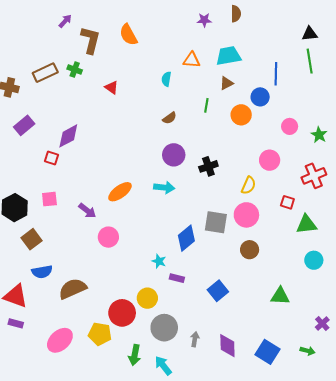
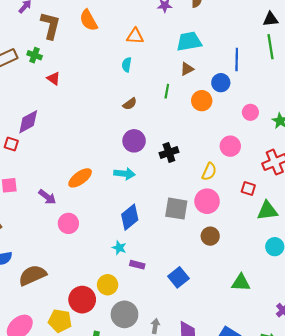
orange triangle: (192, 60) -> (135, 36), moved
red triangle: (112, 87) -> (54, 78), moved
blue diamond: (186, 238) -> (130, 217), moved

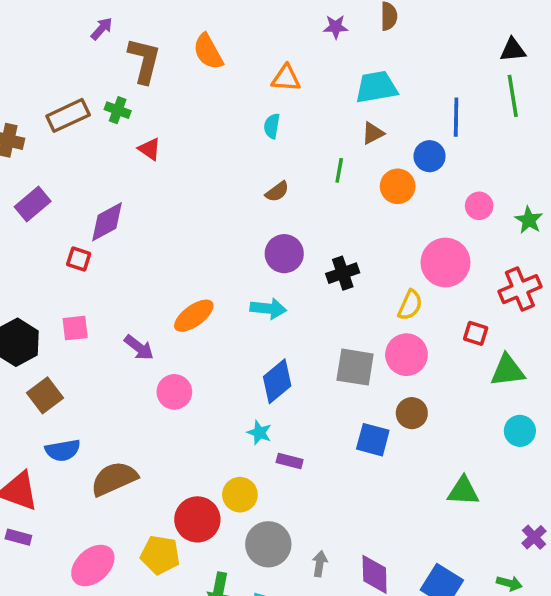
pink circle: (230, 146) -> (445, 263), size x1.4
blue square: (178, 277) -> (373, 440), moved, turned -36

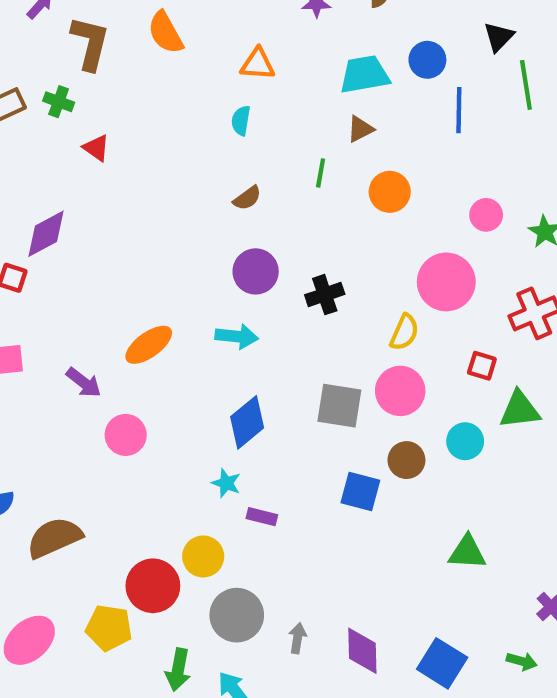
black triangle: (513, 50) -> (499, 37), moved, turned -40
blue circle: (430, 156) -> (427, 60), moved
cyan circle: (520, 431) -> (465, 441), moved

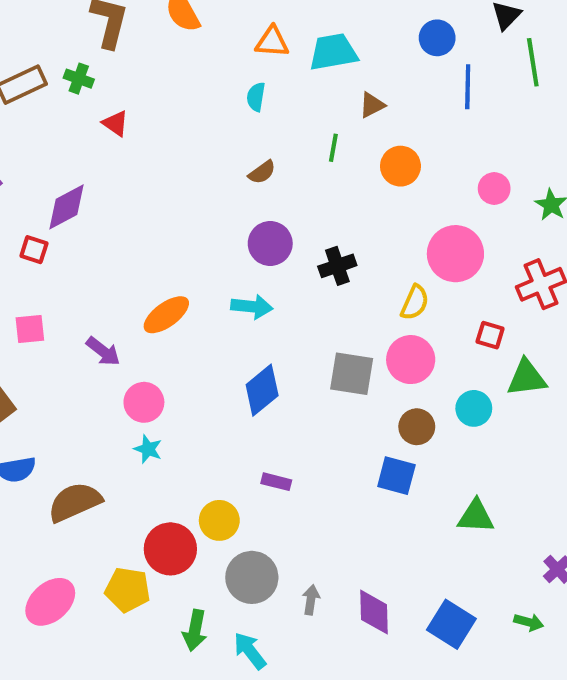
cyan trapezoid: (365, 74) -> (333, 52), moved
cyan star: (226, 483) -> (148, 449), moved
blue square: (360, 492) -> (396, 476), moved

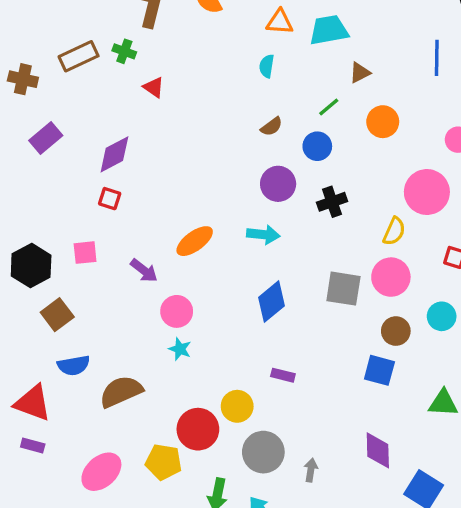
blue circle: (437, 38) -> (317, 146), moved
green line: (333, 148) -> (329, 107), turned 40
red square: (34, 250) -> (110, 199), moved
purple diamond: (374, 612) -> (378, 450), moved

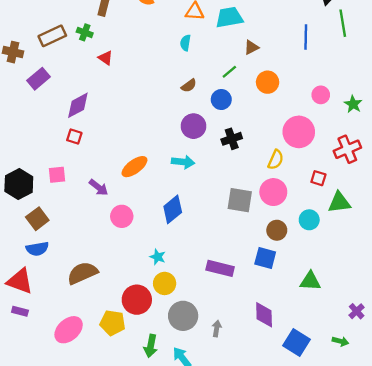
purple rectangle: (46, 138) -> (38, 79), moved
blue diamond: (272, 302) -> (173, 209), moved
cyan star: (180, 349) -> (158, 257), moved
blue semicircle: (74, 365) -> (37, 249), moved
purple rectangle: (283, 375) -> (220, 268), moved, size x1.6

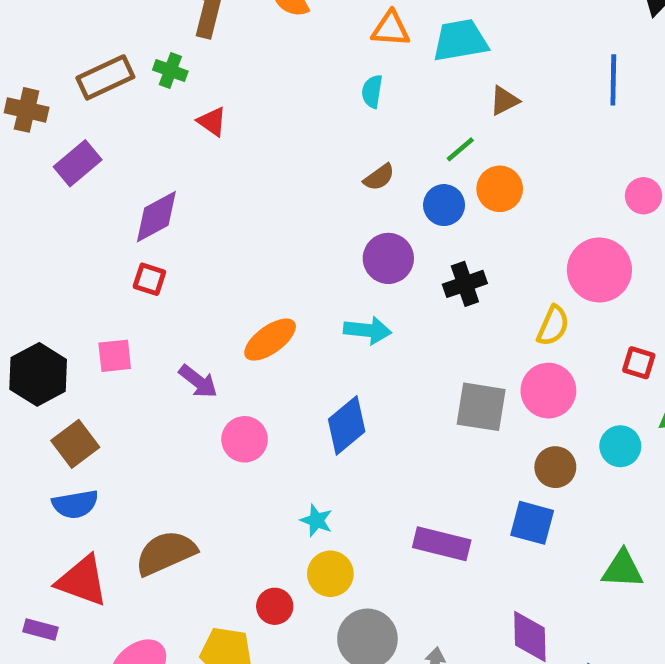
orange circle: (268, 82) -> (500, 189), moved
red triangle: (20, 281) -> (82, 581), moved
red circle: (137, 300) -> (275, 606), size x0.6

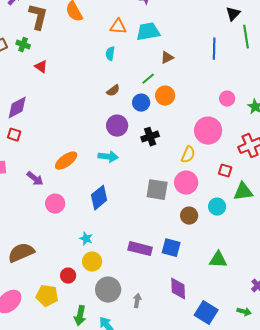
blue square: (532, 523) -> (171, 248), moved

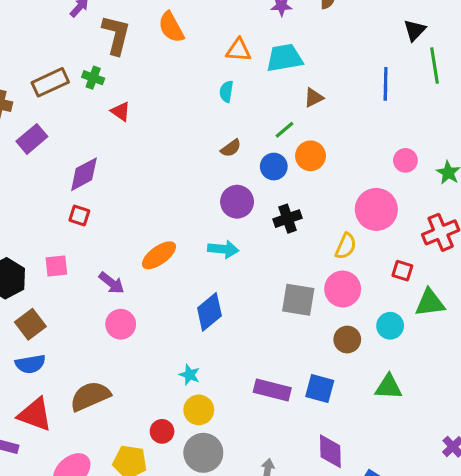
pink circle: (55, 204) -> (121, 324), moved
green triangle: (218, 260) -> (389, 387), moved
gray circle: (108, 290) -> (203, 453), moved

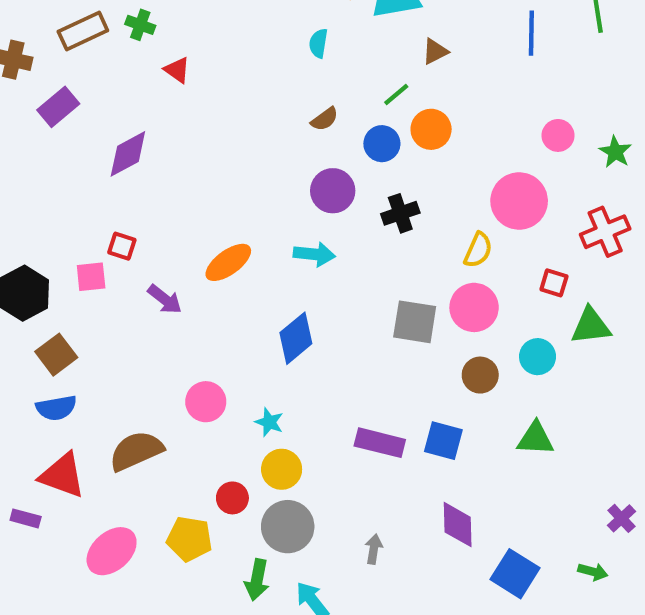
red square: (79, 216) -> (122, 246), moved
pink circle: (121, 324) -> (206, 402), moved

